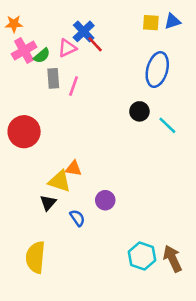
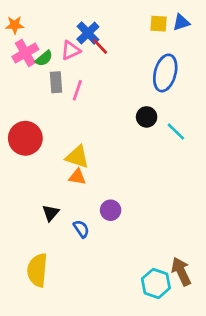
yellow triangle: (60, 181) -> (77, 157), moved
cyan hexagon: (142, 256) -> (156, 283), moved

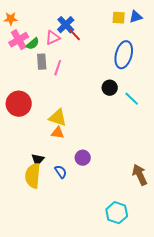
yellow semicircle: (37, 270) -> (33, 176), moved
brown arrow: (181, 271) -> (140, 175), moved

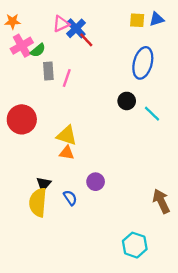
pink triangle: (53, 38) -> (61, 24), moved

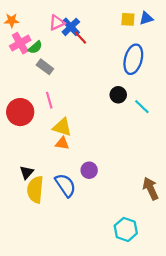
gray rectangle: (48, 71) -> (45, 67), turned -49
pink line: (67, 78) -> (49, 100), moved, turned -35
black triangle: (44, 184) -> (27, 172), moved
blue semicircle: (70, 198) -> (65, 185), size x1.6

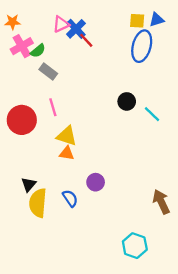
blue ellipse: (133, 59) -> (142, 46), moved
blue semicircle: (65, 185) -> (70, 198), size x0.7

